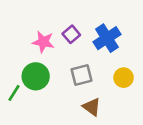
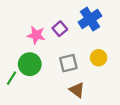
blue cross: (107, 38) -> (90, 19), moved
yellow circle: (124, 78) -> (99, 58), moved

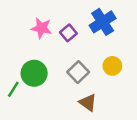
pink star: (36, 35) -> (41, 28), moved
gray square: (68, 63) -> (78, 72), turned -30

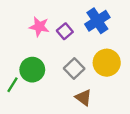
yellow circle: (112, 66) -> (107, 63), size x1.5

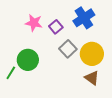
gray square: (74, 68) -> (68, 49), moved
brown triangle: (83, 98) -> (92, 78), moved

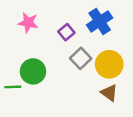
pink star: (34, 23) -> (28, 23), moved
green line: (11, 73) -> (13, 87), turned 56

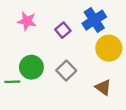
gray square: (81, 58) -> (66, 71), moved
yellow circle: (109, 64) -> (109, 48), moved

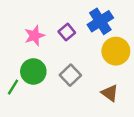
pink star: (27, 21) -> (35, 36), moved, turned -30
green line: (12, 82) -> (13, 87), turned -56

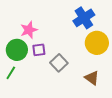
purple square: (67, 32) -> (39, 50), moved, turned 32
green circle: (33, 71) -> (17, 50), moved

